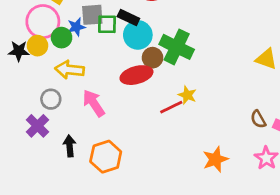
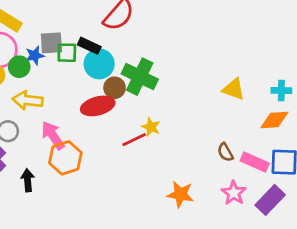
orange hexagon: (106, 157) -> (65, 158), moved
orange star: (215, 159) -> (180, 194), turned 30

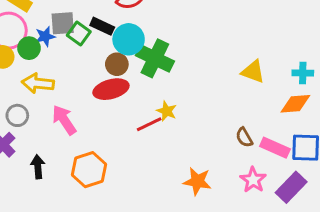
green square: (67, 53) -> (79, 33), turned 35
cyan circle: (99, 64) -> (129, 39), moved
brown circle: (115, 88) -> (117, 64), moved
orange hexagon: (65, 158) -> (89, 170), moved

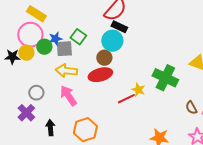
gray square: (63, 23) -> (64, 49), moved
black rectangle: (102, 26) -> (119, 27), moved
green cross: (155, 58) -> (165, 78), moved
yellow arrow: (38, 83) -> (66, 71), moved

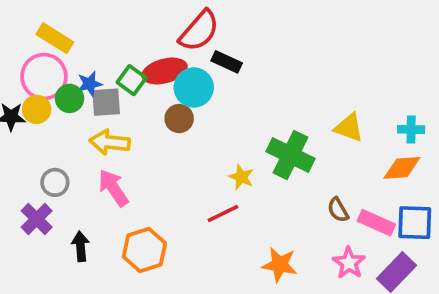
black rectangle: (119, 27) -> (227, 62), moved
red ellipse: (100, 75) -> (165, 71), moved
red line: (126, 99) -> (223, 213), moved

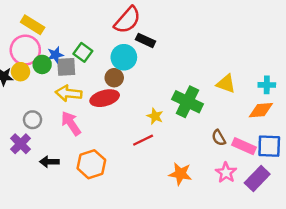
red ellipse: (165, 71) -> (105, 98), moved
black arrow: (80, 246) -> (49, 162), turned -84

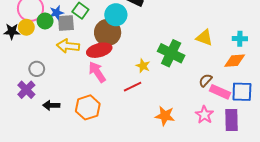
brown circle: (114, 78) -> (108, 32), size x1.6
pink arrow: (71, 123) -> (97, 72), moved
brown semicircle: (219, 138) -> (205, 80), moved, turned 72
purple rectangle: (257, 179) -> (231, 120), turned -45

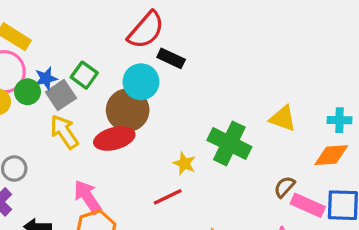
gray square: (66, 23) -> (61, 95), turned -30
yellow arrow: (68, 46) -> (64, 132), turned 50
pink arrow: (97, 72) -> (88, 197), moved

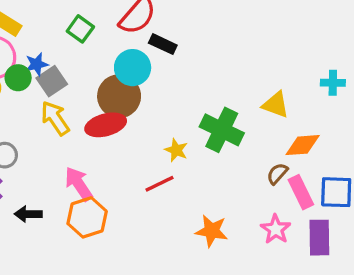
green square: (84, 75) -> (80, 29), moved
cyan cross: (340, 120) -> (333, 83), moved
orange diamond: (331, 155) -> (303, 145), moved
pink rectangle: (308, 205) -> (301, 192), turned 40

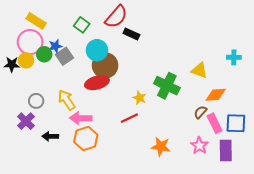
cyan circle: (133, 68) -> (97, 50), moved
yellow arrow: (55, 118) -> (67, 100), moved
pink arrow: (79, 184) -> (81, 118), turned -55

